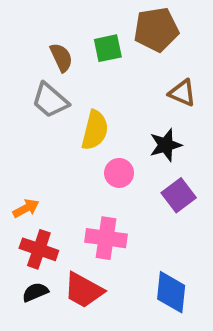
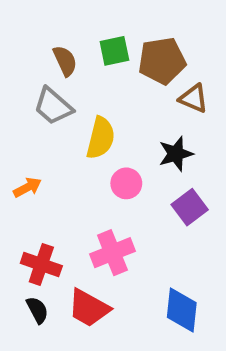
brown pentagon: (156, 30) -> (162, 61), moved
orange arrow: (26, 208) -> (27, 187), moved
pink cross: (106, 238) -> (112, 253), turned -30
black semicircle: (35, 292) -> (37, 310), turned 85

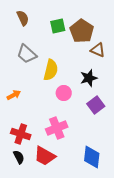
brown semicircle: (65, 61) -> (23, 18), moved
brown pentagon: (162, 61) -> (82, 31), turned -30

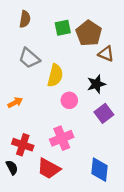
brown semicircle: (23, 18) -> (25, 19), turned 35
black semicircle: (19, 157) -> (12, 167), moved

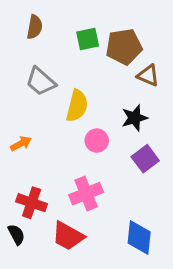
brown pentagon: (89, 33) -> (124, 47), turned 30

